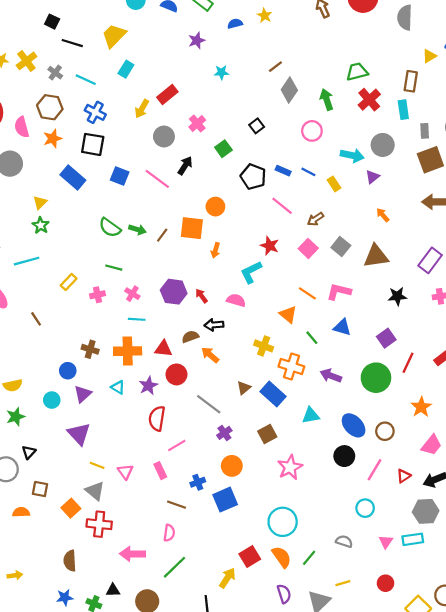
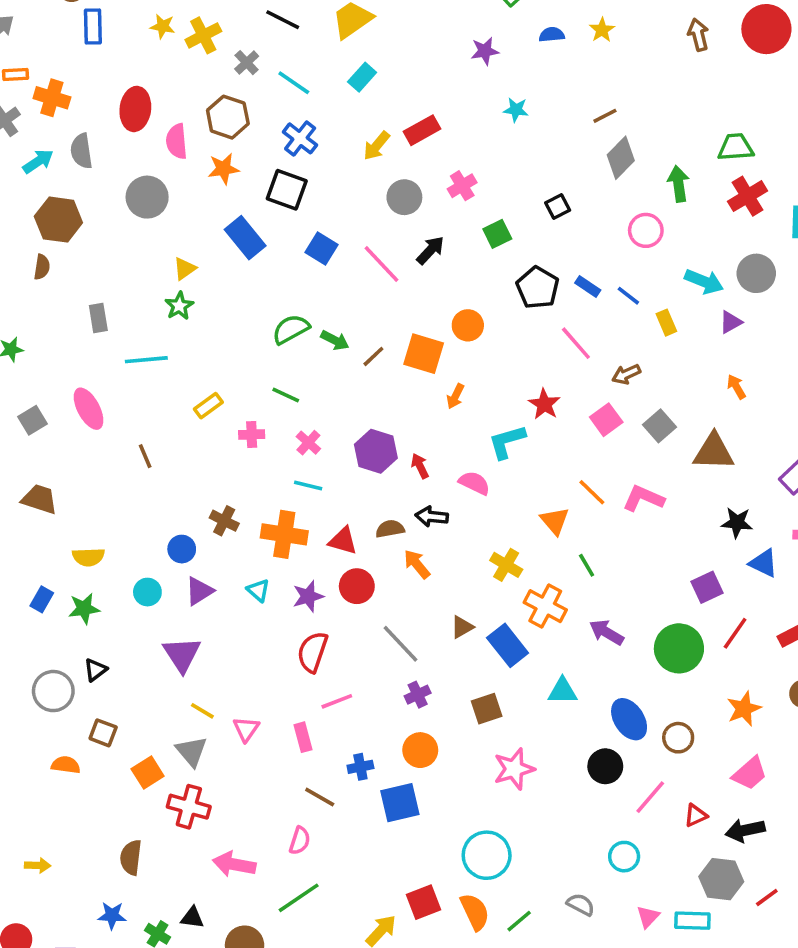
green semicircle: (110, 228) -> (291, 329), turned 105
blue triangle: (342, 327) -> (764, 563), moved

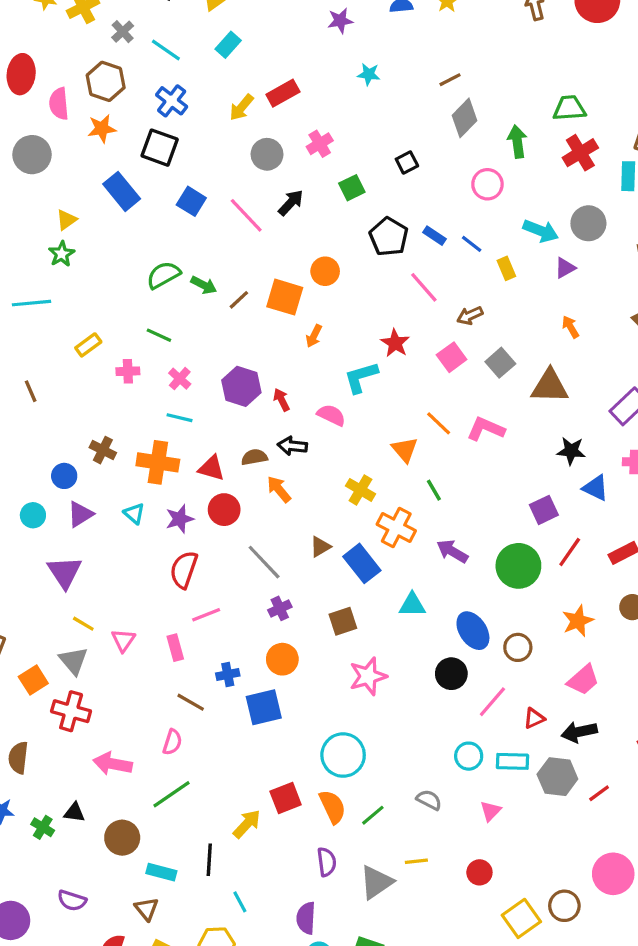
cyan rectangle: (692, 921) -> (512, 761), moved

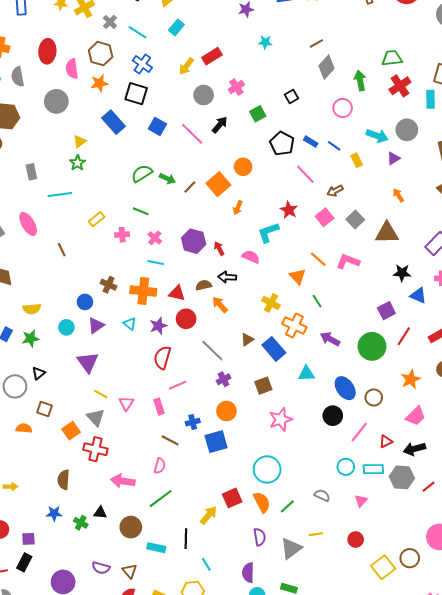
orange square: (285, 297) -> (218, 184), turned 35
brown triangle: (147, 909) -> (130, 571), moved

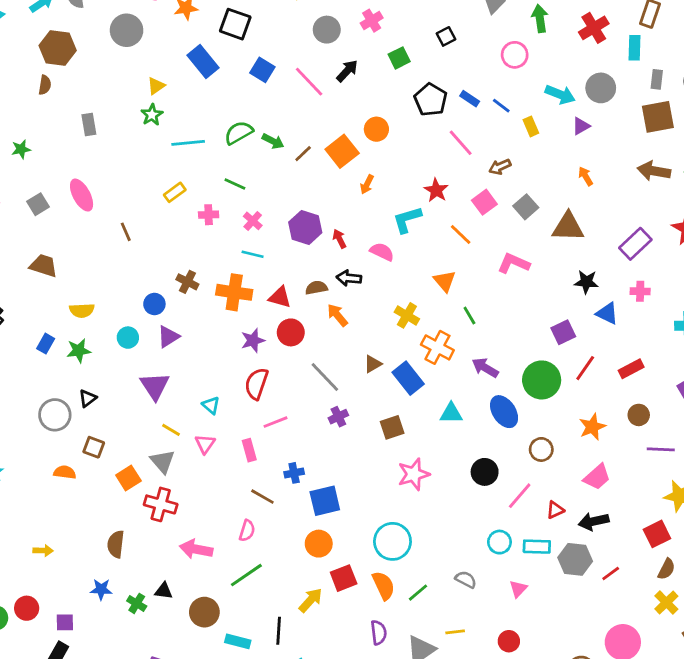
cyan line: (60, 194) -> (188, 143), moved
orange line: (318, 259) -> (461, 234), moved
cyan triangle: (130, 324) -> (211, 405), moved
blue ellipse: (345, 388) -> (504, 412), moved
orange circle: (226, 411) -> (319, 544), moved

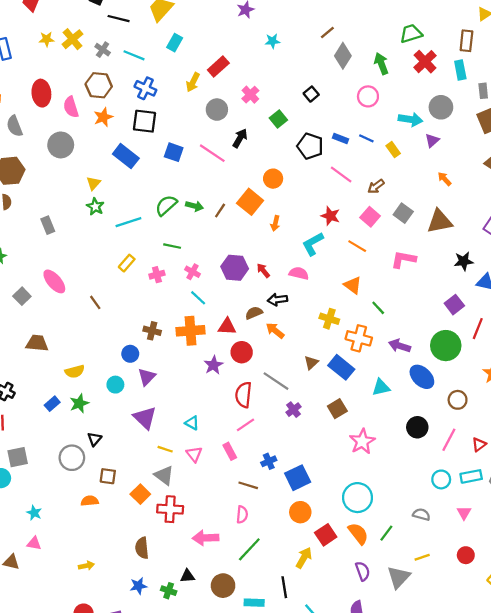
cyan line: (253, 254) -> (198, 298), turned 42
blue rectangle: (46, 344) -> (52, 404), turned 32
red semicircle: (256, 384) -> (243, 395), moved

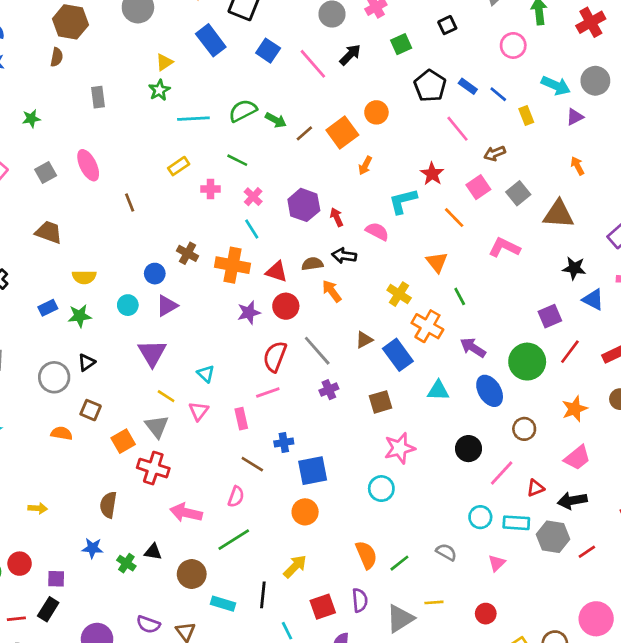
cyan circle: (358, 498) -> (381, 489), moved, size x0.7
red square: (326, 535) -> (323, 607), moved

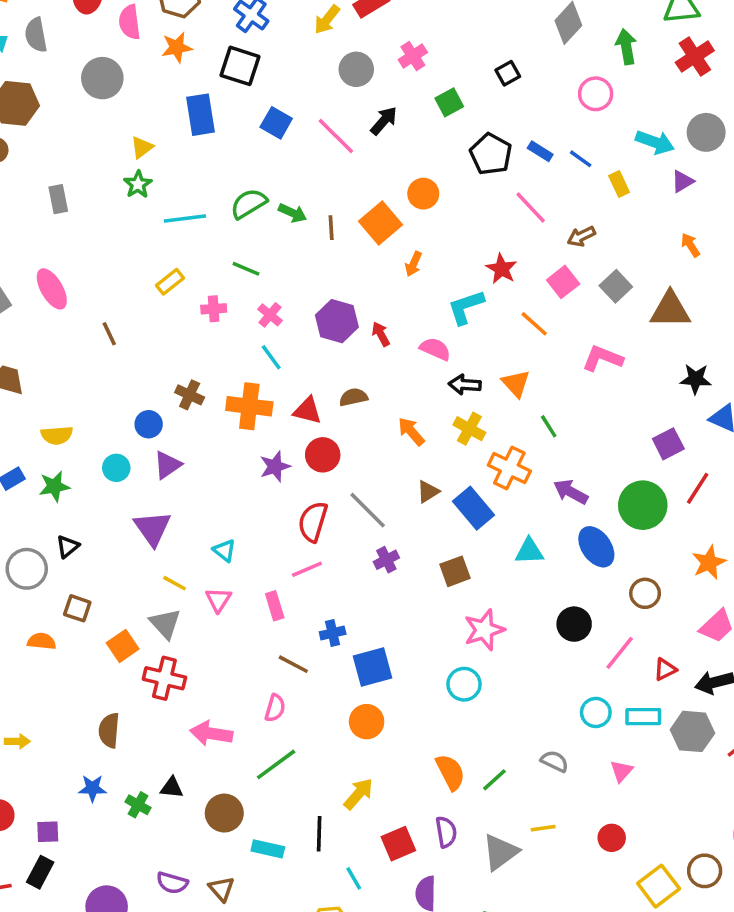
blue rectangle: (211, 40) -> (201, 115), turned 32
brown line: (304, 133) -> (331, 228), turned -48
black arrow: (344, 256) -> (465, 385), moved
orange arrow: (332, 291) -> (411, 431), moved

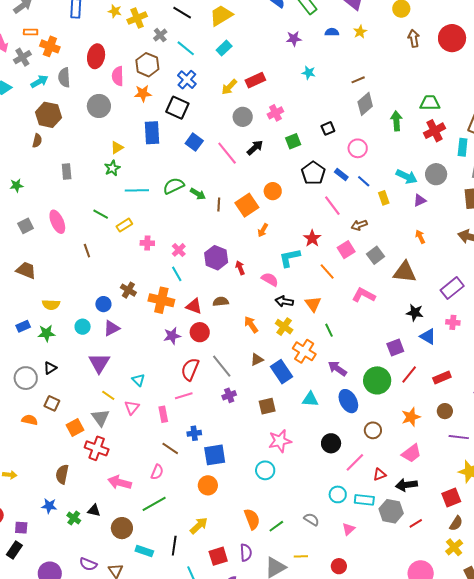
pink circle: (596, 94) -> (358, 148), moved
green line: (246, 269) -> (101, 214), moved

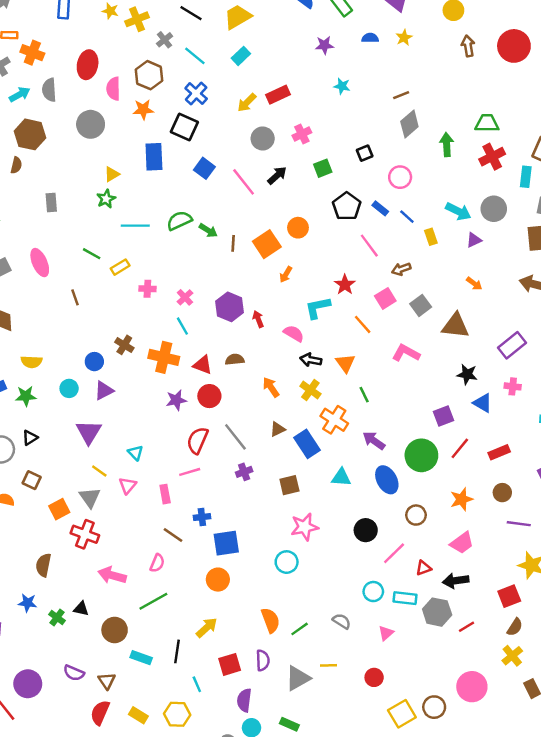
orange arrow: (420, 237) -> (474, 284), turned 152

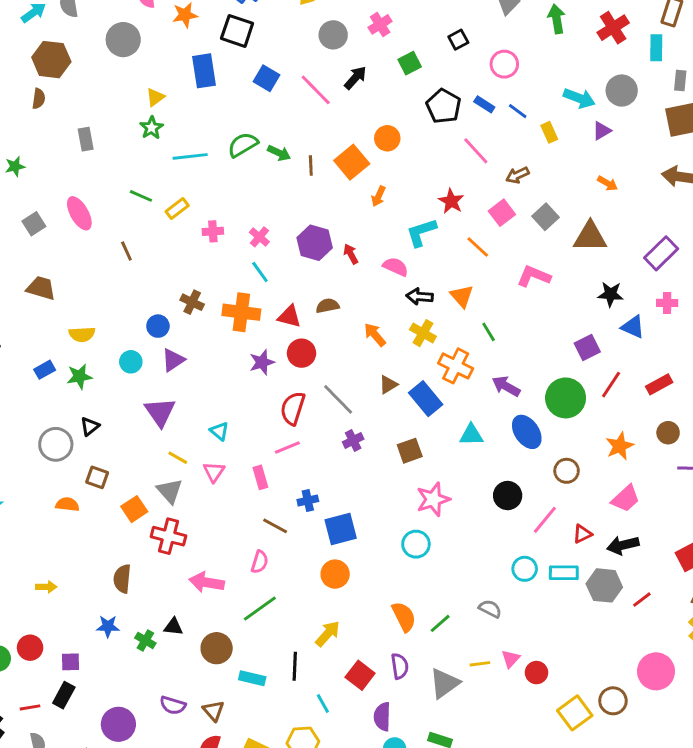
pink triangle: (386, 633) -> (511, 659), moved
red square: (230, 664) -> (360, 675), turned -30

